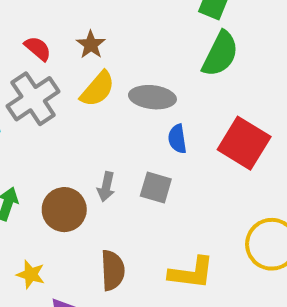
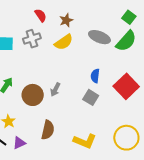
gray ellipse: (152, 97) -> (99, 37), moved
gray cross: (33, 99) -> (32, 39), size x0.7
gray square: (156, 187) -> (91, 97), moved

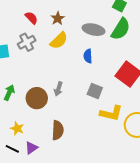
blue semicircle: (95, 76) -> (88, 56), moved
yellow L-shape: (85, 141) -> (111, 113), moved

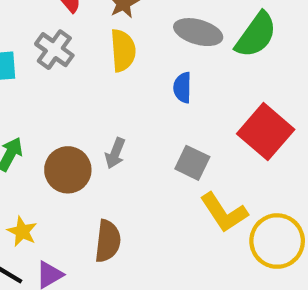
yellow semicircle: (59, 40) -> (123, 50), turned -54
gray cross: (27, 42) -> (54, 50), turned -30
yellow L-shape: (111, 113) -> (224, 212), turned 40

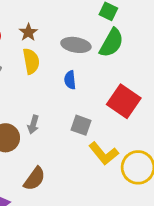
brown semicircle: (108, 241) -> (35, 179), turned 35

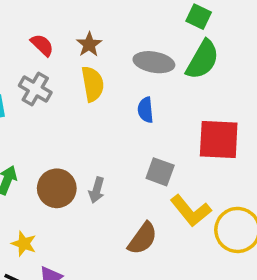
red square: (124, 101) -> (219, 140), turned -32
gray arrow: (33, 125) -> (97, 190), moved
brown semicircle: (35, 179) -> (143, 238), moved

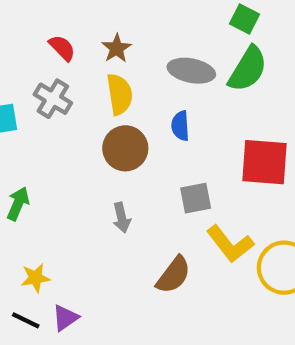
gray square: (160, 172) -> (196, 198), turned -32
brown circle: (57, 188) -> (125, 148), moved
gray arrow: (97, 190) -> (122, 218), turned -30
yellow star: (24, 244) -> (35, 278), turned -30

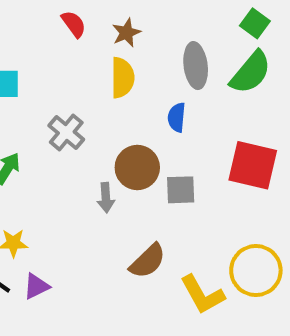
gray ellipse: (191, 71) -> (196, 66), turned 63
gray cross: (53, 99) -> (66, 132), moved
brown circle: (125, 148) -> (137, 167), moved
yellow L-shape: (230, 244) -> (202, 295), moved

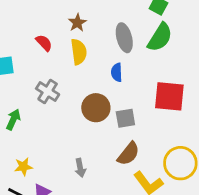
red semicircle: (74, 24) -> (44, 43), moved
gray arrow: (106, 198) -> (80, 168), moved
brown semicircle: (148, 261) -> (128, 154), moved

